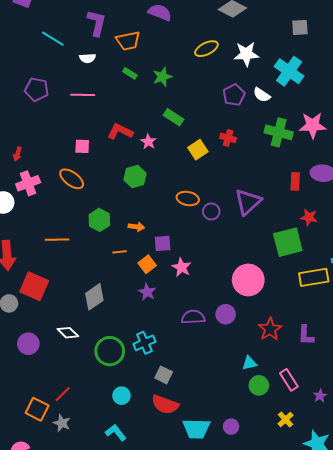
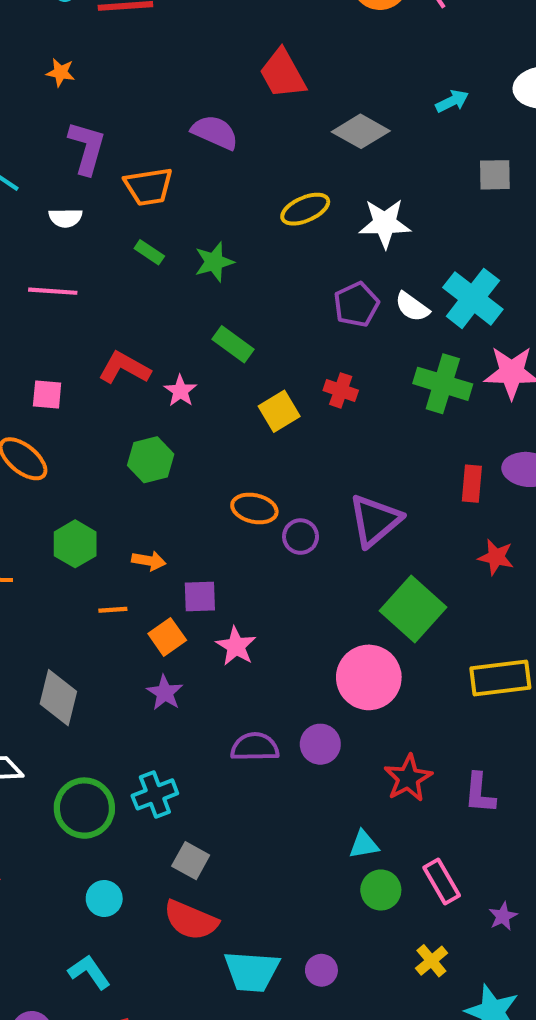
cyan cross: (289, 71) -> (473, 298), moved
green square: (288, 242) -> (413, 609), moved, turned -36
gray diamond: (94, 297) -> (58, 698), turned -44

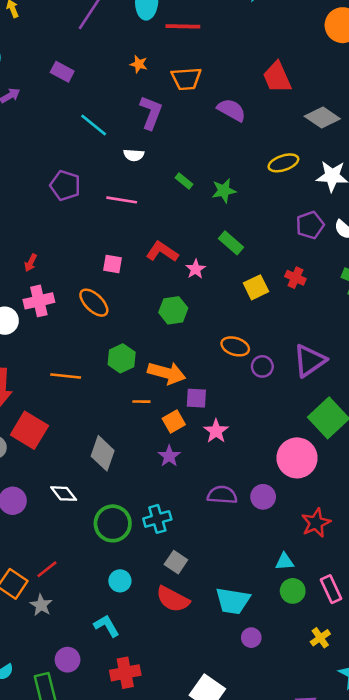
orange trapezoid: (149, 187) -> (186, 79), moved
orange arrow: (149, 561) -> (167, 373), size x1.8
cyan trapezoid: (252, 971) -> (233, 601), moved

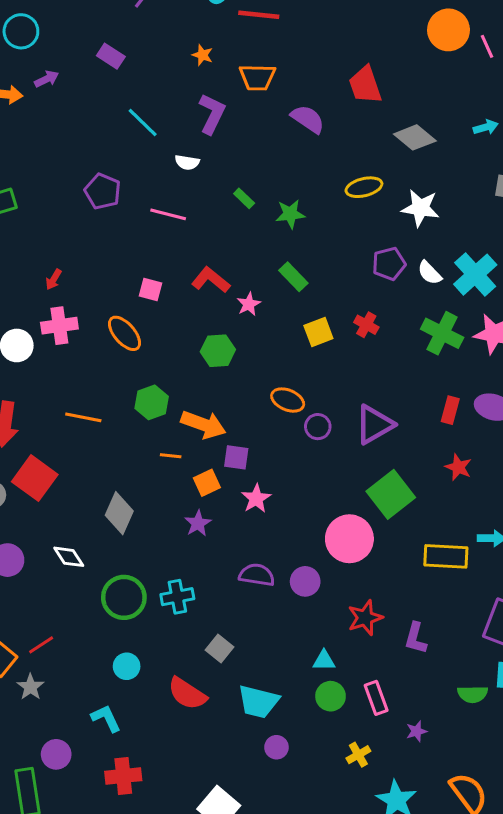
gray square: (176, 562) -> (219, 649), moved

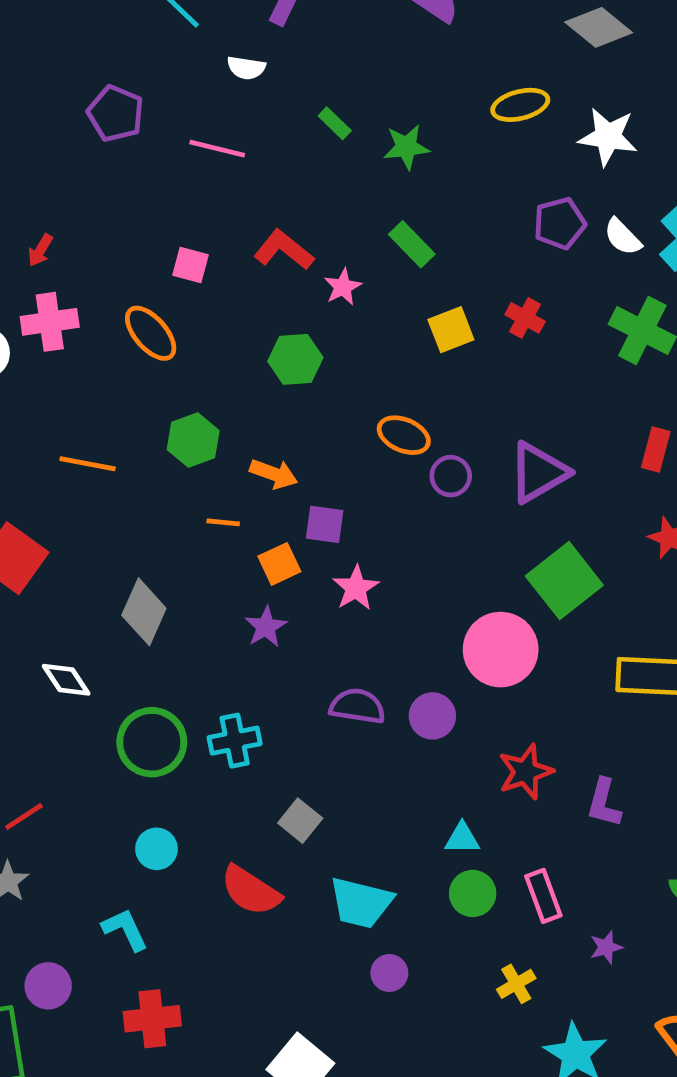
orange arrow: (203, 424) -> (274, 474), size x0.7

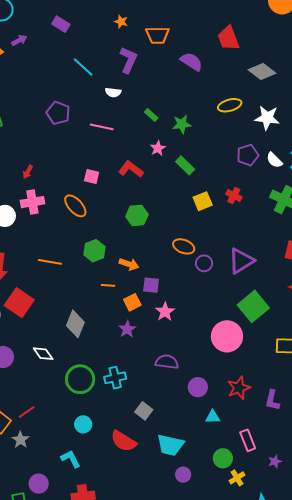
pink star: (343, 287) -> (158, 148), moved
purple circle: (432, 716) -> (198, 387), moved
green circle: (473, 893) -> (223, 458), moved

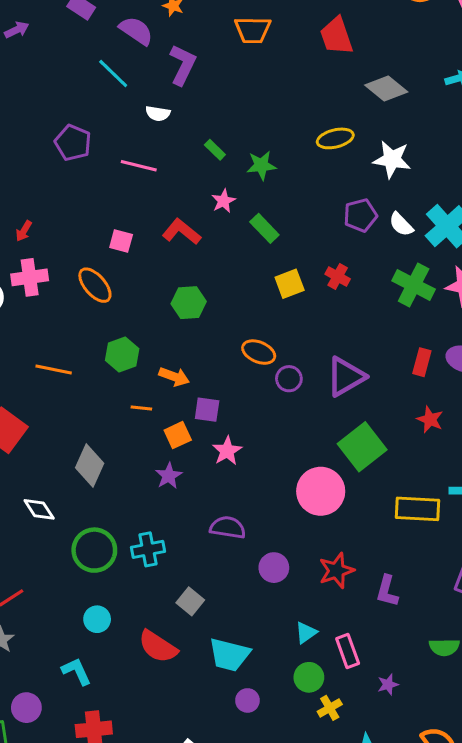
orange trapezoid: (158, 35) -> (253, 30), moved
purple semicircle: (191, 62) -> (136, 31), moved
cyan triangle: (213, 417) -> (306, 633), moved, turned -35

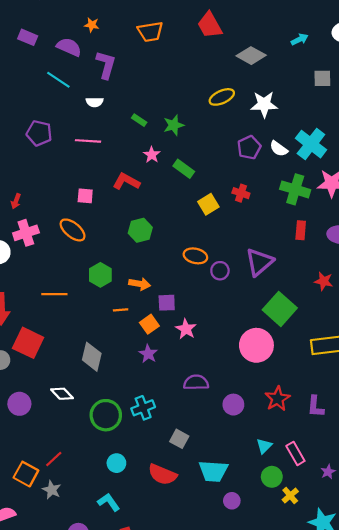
red rectangle: (422, 362) -> (301, 230), moved

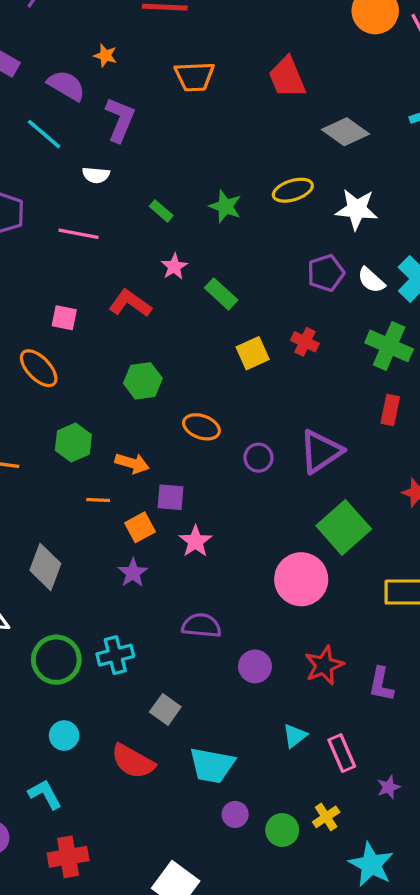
green star: (174, 125) -> (225, 206), moved, turned 30
orange ellipse: (195, 256) -> (201, 427), moved
green circle: (272, 477) -> (282, 830), moved

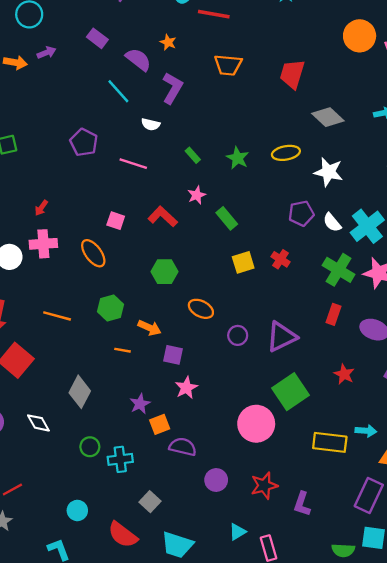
red trapezoid: (287, 77) -> (292, 74), turned 32
orange square: (140, 527) -> (160, 424), moved
green circle: (56, 660) -> (90, 447), moved, size x0.6

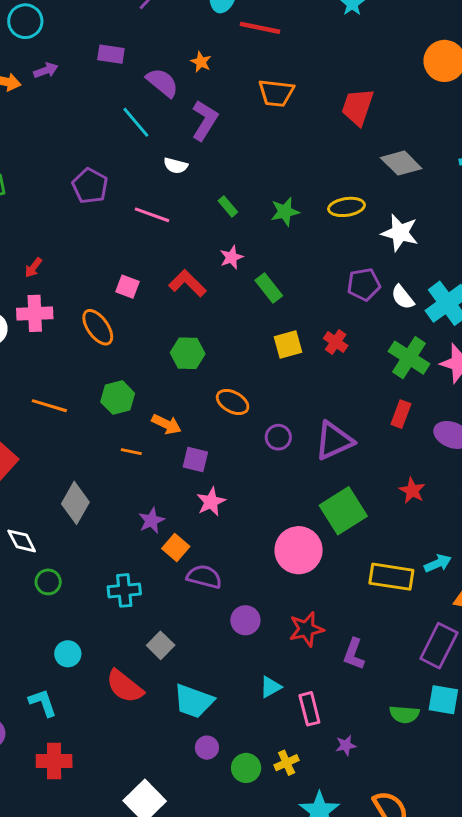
purple rectangle: (97, 38) -> (111, 54), turned -30
green star: (238, 158) -> (285, 212), turned 30
orange square: (160, 424) -> (176, 547), turned -30
cyan arrow: (366, 431) -> (438, 563), turned -30
green circle: (90, 447) -> (48, 582), moved

